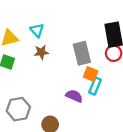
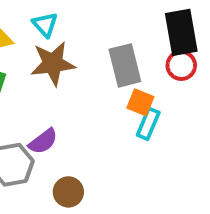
brown star: (41, 52) -> (53, 63), size x1.6
purple semicircle: (74, 96) -> (43, 141), moved, turned 119

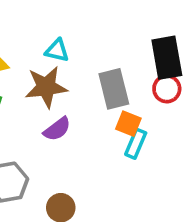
cyan triangle: (45, 25) -> (57, 50), moved, turned -35
purple semicircle: (43, 141) -> (57, 129), moved

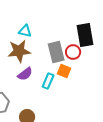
red circle: (167, 89) -> (73, 52), moved
cyan rectangle: (136, 144) -> (48, 81), moved

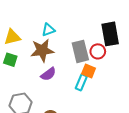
cyan triangle: (25, 31) -> (48, 30), turned -32
cyan rectangle: (48, 81) -> (81, 82), moved

